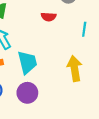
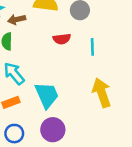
cyan line: (84, 29) -> (92, 47), moved

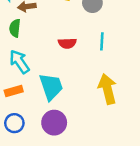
red semicircle: (62, 39) -> (67, 43), moved

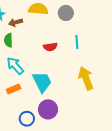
blue circle: (14, 123) -> (27, 119), moved

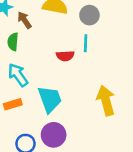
brown arrow: (16, 22) -> (24, 20), turned 64
cyan line: (77, 42) -> (86, 43), moved

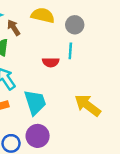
yellow arrow: (106, 101) -> (88, 105), turned -40

